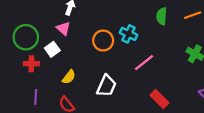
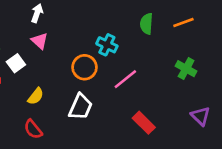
pink triangle: (63, 28) -> (40, 41), moved
orange circle: (103, 41) -> (84, 67), moved

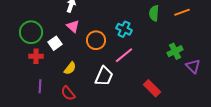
orange circle: (84, 67) -> (96, 40), moved
green cross: (186, 69) -> (175, 51), moved, turned 35
pink line: (125, 79) -> (124, 55), moved
purple triangle: (201, 116) -> (193, 66), moved

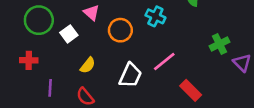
pink line: (124, 55) -> (164, 62), moved
red cross: (36, 56) -> (29, 60), moved

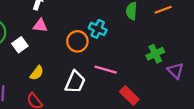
pink triangle: (91, 13) -> (40, 26), turned -35
orange circle: (120, 30) -> (77, 41), moved
pink line: (164, 62) -> (106, 70), turned 55

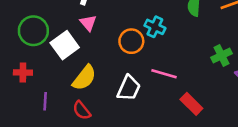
pink triangle: (40, 26) -> (88, 23), turned 42
white square: (20, 45) -> (65, 45), size x1.5
yellow semicircle: (37, 73) -> (84, 78), size x1.5

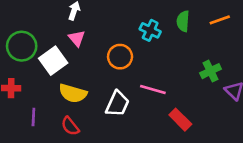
cyan cross: (155, 27) -> (150, 30), moved
yellow semicircle: (84, 78) -> (73, 93), turned 68

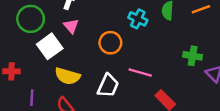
green circle: (22, 46) -> (31, 19), moved
green cross: (211, 71) -> (193, 56), turned 36

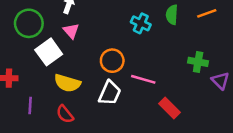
orange circle: (110, 43) -> (112, 61), moved

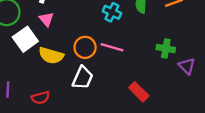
pink line: (143, 79) -> (112, 47), moved
yellow semicircle: (67, 83) -> (51, 56), moved
red semicircle: (65, 114) -> (41, 98), turned -66

